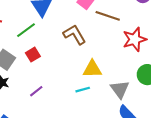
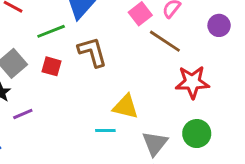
brown L-shape: (74, 35) -> (92, 52), moved
red square: (33, 55) -> (51, 66), turned 32
purple line: (36, 91) -> (23, 114), moved

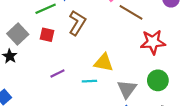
brown L-shape: (92, 52) -> (77, 23), turned 50
purple line: (23, 114) -> (57, 74), moved

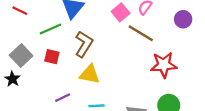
yellow triangle: (104, 63) -> (90, 74), moved

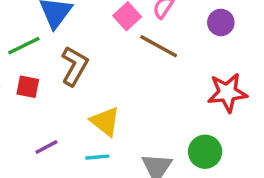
red star: (164, 65) -> (227, 93), moved
yellow triangle: (90, 74) -> (105, 121), moved, turned 30

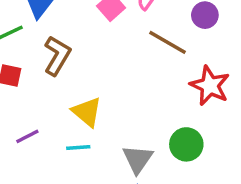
brown line: (159, 46) -> (168, 42), moved
red star: (227, 93) -> (210, 86), turned 30

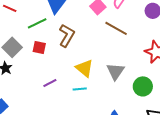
brown line: (168, 42) -> (116, 28), moved
gray triangle: (138, 159) -> (115, 71), moved

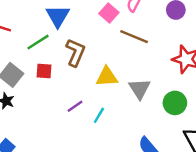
yellow triangle: (84, 68) -> (107, 77), moved, turned -36
purple line: (50, 83) -> (75, 106), moved
cyan line: (80, 89) -> (99, 115), turned -48

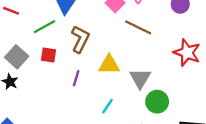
green circle: (175, 103) -> (157, 102), moved
purple line: (75, 106) -> (76, 78), moved, turned -42
cyan line: (99, 115) -> (107, 106), moved

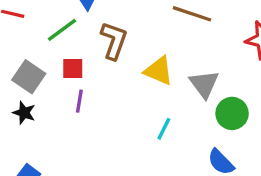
yellow triangle: (109, 65) -> (159, 71), turned 30
purple line: (76, 78) -> (79, 101), moved

